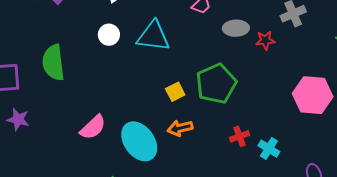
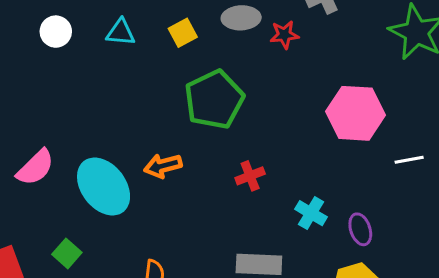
cyan triangle: (153, 36) -> (121, 32), size x0.6
yellow square: (175, 92) -> (183, 33), moved
cyan cross: (269, 149) -> (311, 213), moved

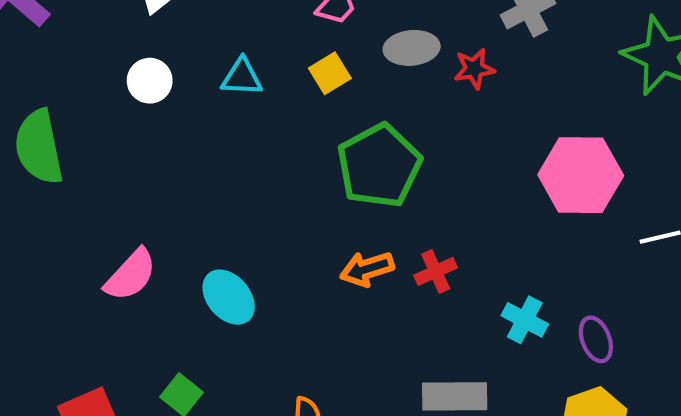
orange arrow: (163, 166) -> (367, 269), moved
cyan ellipse: (104, 187) -> (229, 297), size x0.7

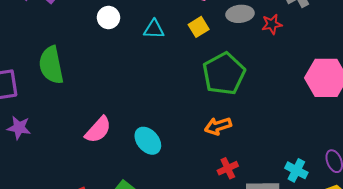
white circle: (150, 81) -> (108, 18), moved
red cross: (436, 271) -> (228, 168), moved
cyan cross: (525, 320) -> (296, 170), moved

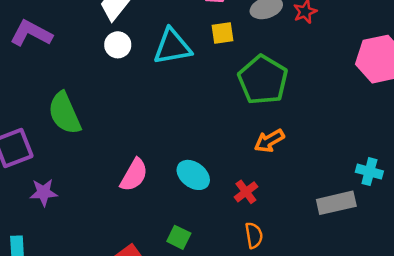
yellow square: (199, 27) -> (222, 33), turned 36
cyan triangle: (154, 29) -> (172, 47), size x1.6
red cross: (228, 168) -> (246, 192), moved

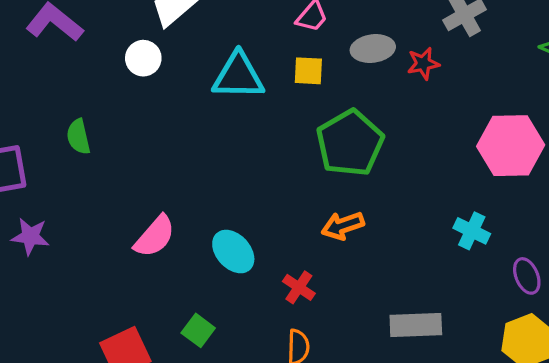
white circle: (118, 45) -> (143, 58), moved
green semicircle: (65, 113) -> (78, 137), size x0.6
cyan cross: (369, 172) -> (472, 231), moved
red cross: (246, 192) -> (299, 287), turned -30

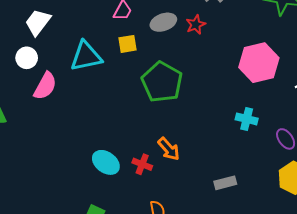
orange arrow: (343, 226) -> (169, 149), moved, turned -100
pink semicircle: (155, 236) -> (45, 86), moved
red cross: (299, 287) -> (142, 164), moved
gray rectangle: (416, 325) -> (225, 183), size x0.7

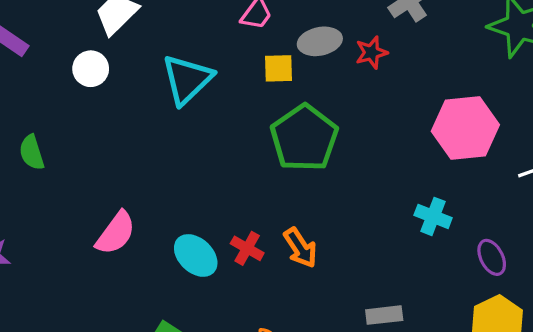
yellow square: (127, 44) -> (279, 68), moved
cyan triangle: (86, 56) -> (187, 79), turned -40
pink semicircle: (45, 86) -> (116, 233), moved
red cross: (142, 164) -> (247, 248), moved

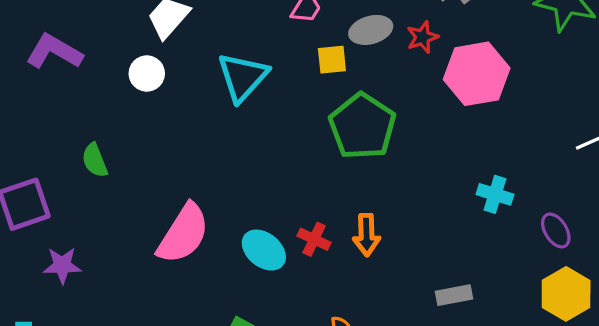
pink hexagon: (465, 128) -> (477, 74), moved
pink semicircle: (116, 233) -> (183, 234), size x1.4
orange arrow: (300, 248) -> (366, 235), turned 36

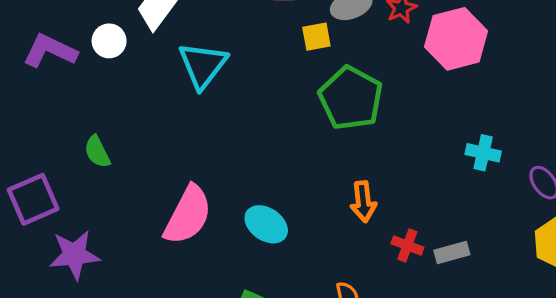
white circle: (147, 74) -> (109, 41), moved
cyan triangle: (243, 77) -> (203, 65), moved
red cross: (314, 239) -> (407, 245), moved
purple star: (62, 265) -> (74, 255), size x1.4

